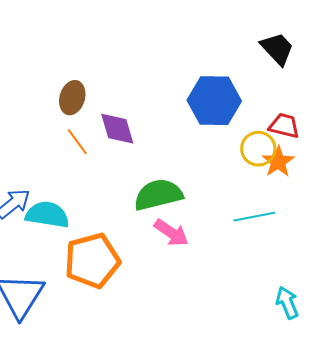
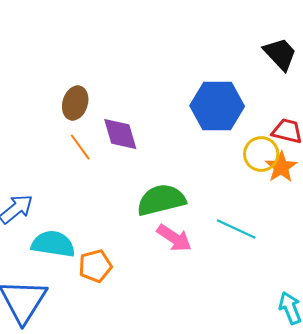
cyan semicircle: (47, 215) -> (53, 244), moved
cyan line: (254, 217) -> (236, 229), moved, turned 36
orange pentagon: (92, 261) -> (95, 266), size x0.6

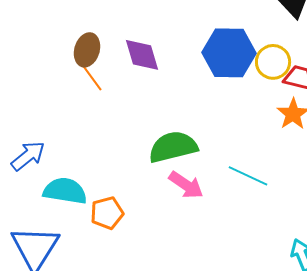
purple diamond: (120, 134) -> (142, 55), moved
orange line: (80, 147) -> (92, 78), moved
yellow circle: (261, 154) -> (273, 62), moved

